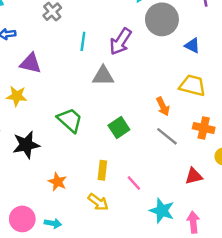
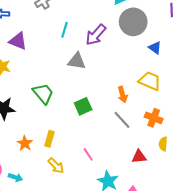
yellow rectangle: (102, 170) -> (49, 139), moved

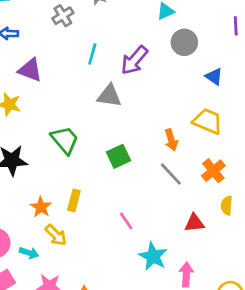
gray circle: (133, 22) -> (184, 42), size x0.7
orange cross: (154, 118) -> (213, 171), turned 30
yellow arrow: (56, 166) -> (56, 235), moved

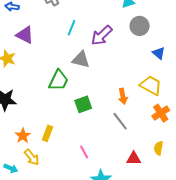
green trapezoid: (65, 140) -> (58, 80), moved, turned 60
orange cross: (213, 171) -> (161, 113), moved

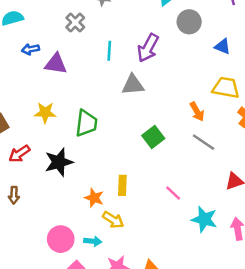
purple triangle: (25, 35) -> (56, 64), moved
green trapezoid: (58, 80) -> (86, 123), moved

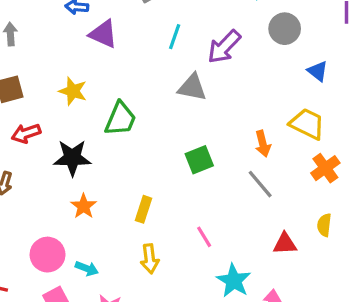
orange star: (94, 198) -> (84, 206), moved
yellow arrow: (113, 220) -> (150, 259), moved, turned 35

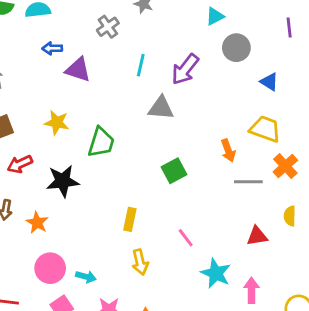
gray line: (260, 184) -> (248, 182), moved, turned -44
orange star: (84, 206) -> (37, 223), moved

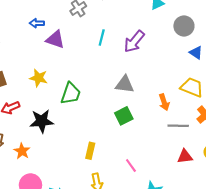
gray circle: (236, 48) -> (184, 26), moved
gray triangle: (161, 108) -> (125, 84), moved
red triangle: (257, 236) -> (185, 156), moved

